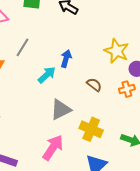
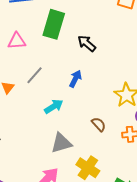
blue arrow: (66, 59) -> (75, 79), moved

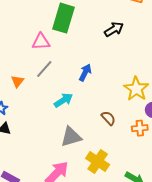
pink triangle: (17, 41) -> (41, 42), moved
black arrow: (87, 43) -> (114, 29), moved, turned 108

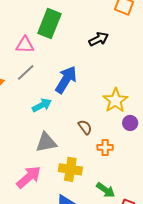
blue arrow: (85, 73) -> (66, 80), size x1.6
orange cross: (140, 128) -> (105, 147), moved
yellow cross: (98, 162) -> (70, 169), turned -30

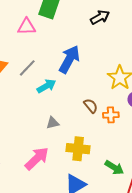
gray line: (26, 72) -> (27, 68), moved
gray triangle: (46, 142) -> (53, 123), size x0.6
orange cross: (105, 147) -> (111, 115), moved

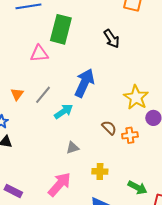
black arrow: (100, 17) -> (112, 39), turned 90
yellow cross: (78, 149) -> (100, 171), size x0.7

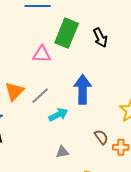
black arrow: (112, 39) -> (100, 38), moved
blue arrow: (84, 83) -> (83, 89), turned -32
orange triangle: (17, 94) -> (14, 91), size x1.5

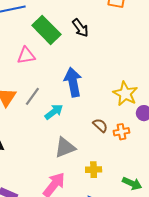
green rectangle: (67, 33) -> (46, 30), turned -56
gray triangle: (62, 152) -> (65, 147), size x1.6

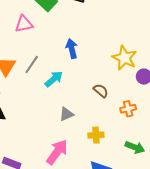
blue arrow: (73, 82) -> (72, 49), size x0.7
orange cross: (121, 132) -> (128, 109), moved
gray triangle: (65, 147) -> (66, 114), size x0.7

